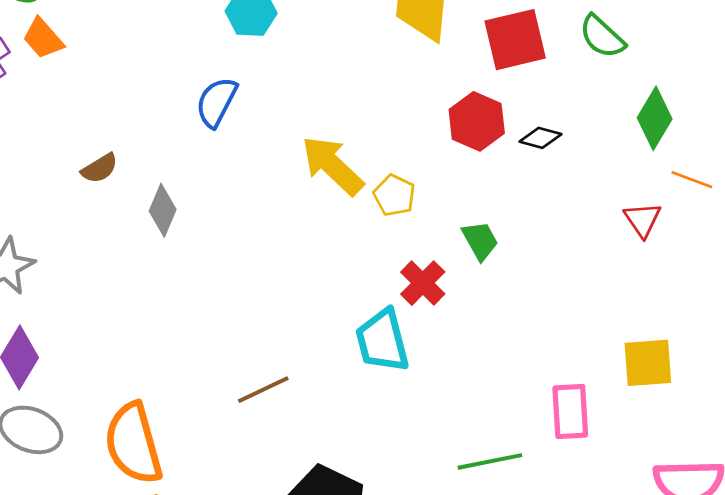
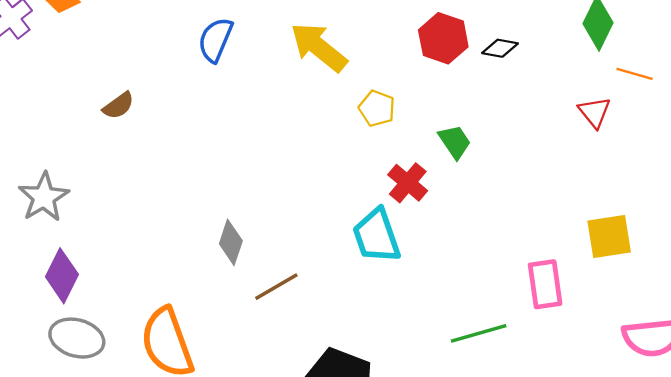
yellow arrow: (332, 165) -> (319, 47), moved
gray diamond: (163, 210) -> (231, 242), moved

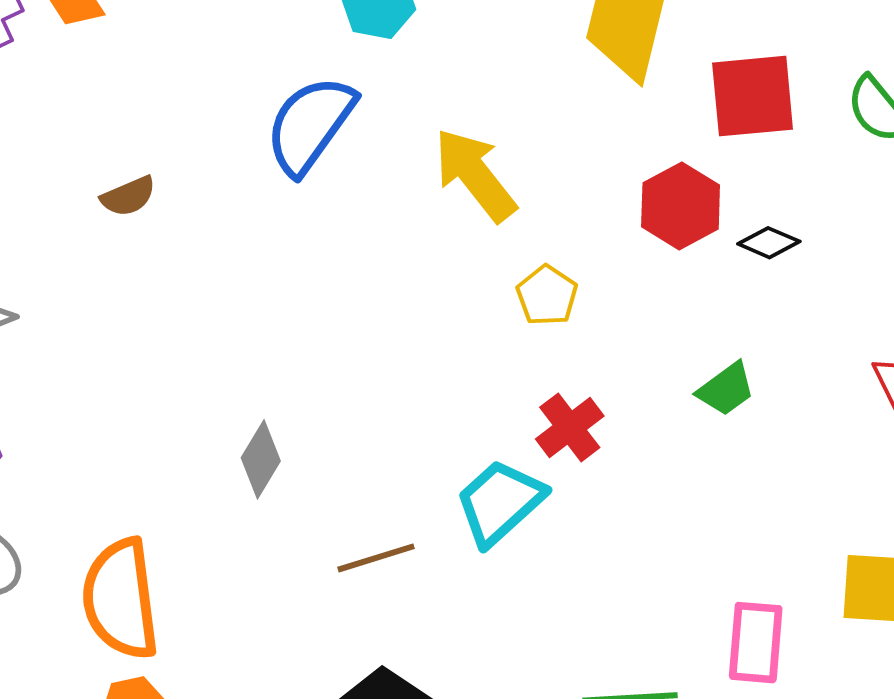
blue semicircle: (216, 40) -> (310, 125), size x1.4
green trapezoid: (455, 142) -> (726, 389), moved, turned 75
cyan trapezoid: (377, 236) -> (500, 502), turned 54
brown line: (276, 287) -> (376, 558), moved

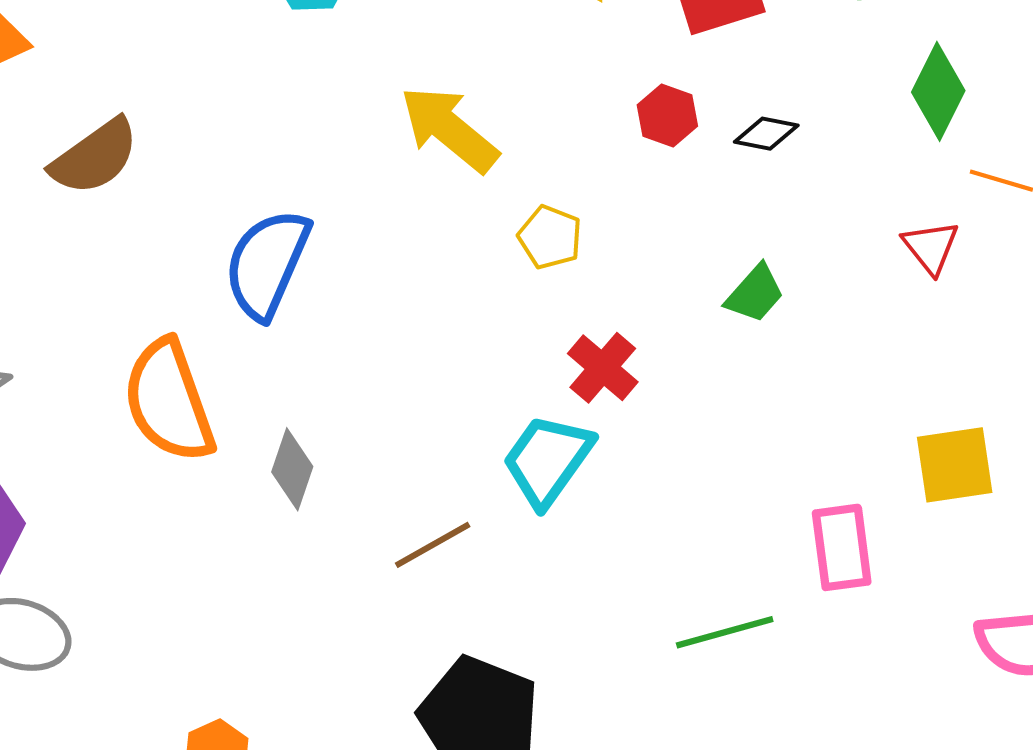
blue semicircle: (310, 125) -> (267, 264), moved
brown semicircle: (128, 196) -> (95, 157), moved, size x1.6
red hexagon: (681, 206) -> (667, 116), size x0.7
orange semicircle: (121, 599) -> (169, 401), moved

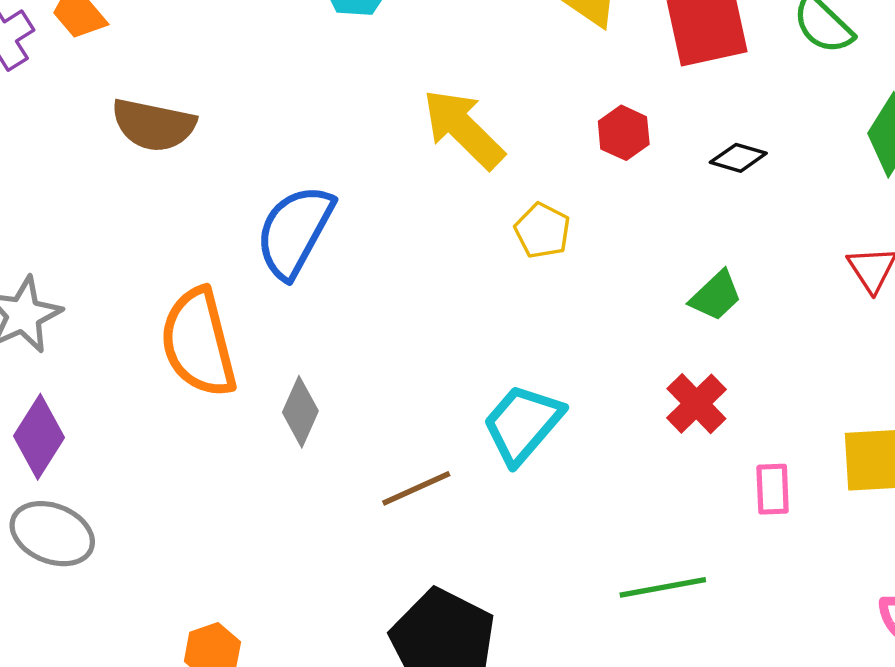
red hexagon: (667, 116) -> (624, 133), moved
brown semicircle: (95, 157) -> (154, 125), turned 42
red cross: (603, 368) -> (696, 404), moved
pink rectangle: (842, 547) -> (773, 489), moved, size x0.7

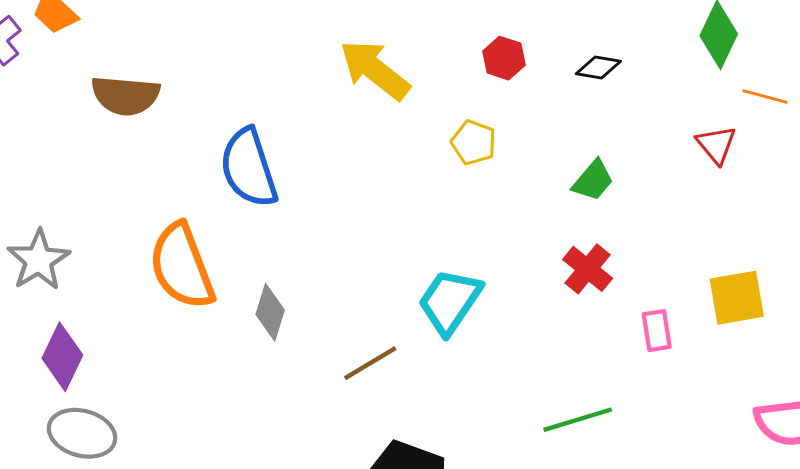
blue semicircle: (295, 231) -> (249, 168), turned -40
yellow pentagon: (542, 231) -> (474, 142), moved

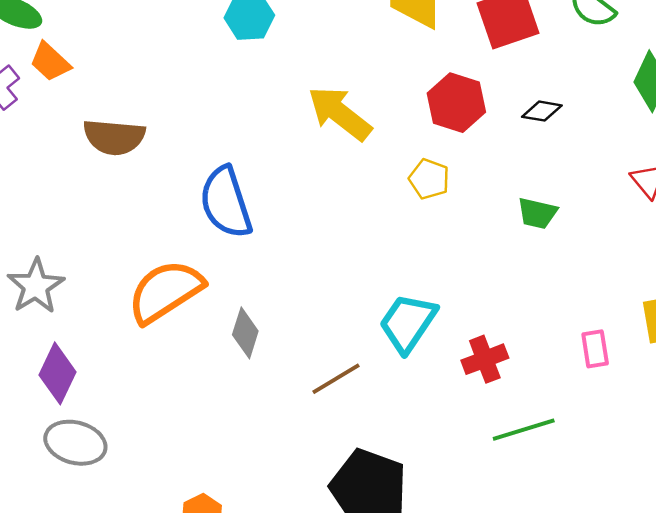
red hexagon: (504, 58) -> (456, 103), size x1.5
green trapezoid: (593, 180) -> (537, 213), turned 63
orange semicircle: (182, 266) -> (165, 291), turned 78
red cross: (588, 269) -> (485, 359), moved, turned 30

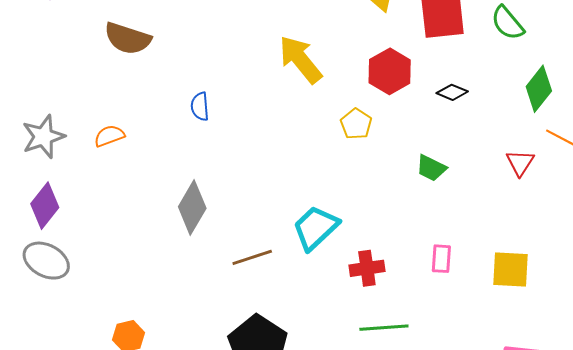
blue semicircle: (226, 202) -> (200, 106), size x0.5
orange semicircle: (165, 291) -> (109, 136), moved, size x0.5
gray diamond: (245, 333) -> (192, 208), size x1.4
pink rectangle: (595, 349) -> (441, 259), moved

